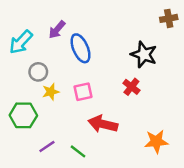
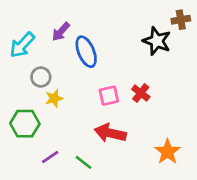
black star: (144, 54) -> (157, 41), moved
pink square: (83, 92) -> (109, 96), moved
orange star: (156, 141) -> (167, 152), turned -30

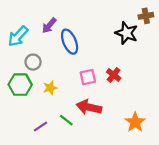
yellow star: (54, 98) -> (50, 88), moved
green hexagon: (25, 124) -> (20, 85), moved
green line: (83, 162) -> (66, 120), moved

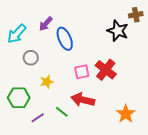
red cross: (114, 75) -> (106, 70), size x1.5
green hexagon: (20, 85) -> (19, 98), moved

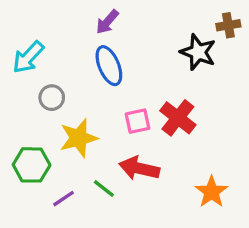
purple arrow: (46, 24) -> (107, 22), moved
yellow star: (47, 82) -> (79, 138), size x1.6

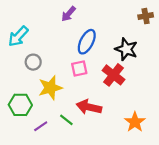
black star: (198, 52) -> (126, 49), moved
blue ellipse: (109, 66) -> (87, 42), moved, turned 50
pink square: (138, 121) -> (79, 68), moved

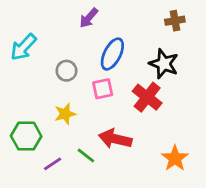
brown cross: (146, 16) -> (175, 21), moved
gray circle: (33, 62) -> (66, 71), moved
yellow star: (50, 88) -> (65, 114), size x0.7

